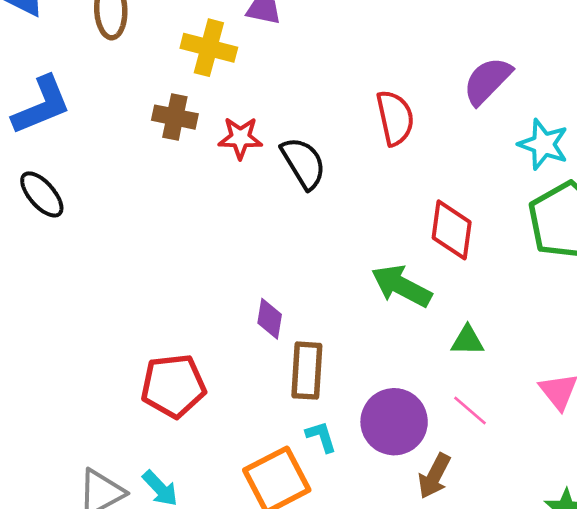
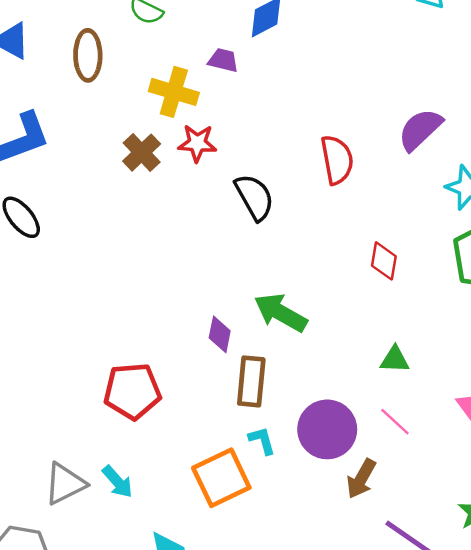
brown cross: (175, 117) -> (142, 153), turned 33
red star: (240, 138) -> (197, 143), moved
red diamond: (452, 230) -> (384, 261), size x0.7
green arrow: (401, 286) -> (281, 313), moved

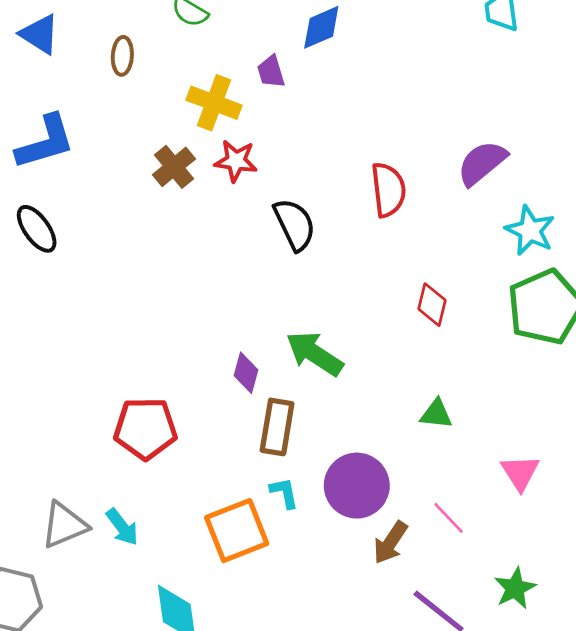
brown ellipse: (88, 55) -> (122, 56), size x0.7
purple trapezoid: (223, 60) -> (271, 72), turned -124
pink line: (395, 422) -> (449, 518), moved

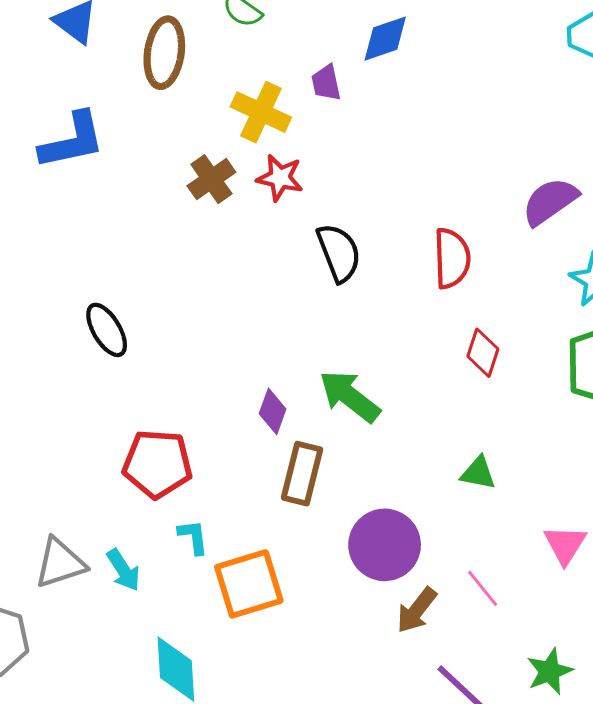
brown ellipse: (122, 56) -> (164, 53), size x1.6
red semicircle: (388, 190) -> (452, 258), moved
black ellipse: (37, 229) -> (107, 330), moved
cyan L-shape: (284, 493) -> (193, 537), moved

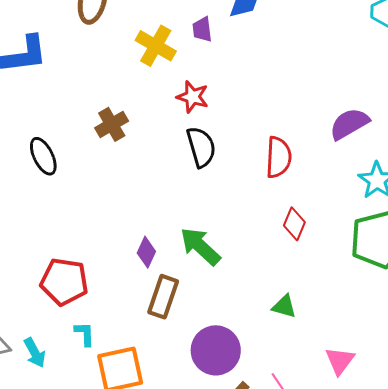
red star: (280, 178) -> (193, 97), moved
brown cross: (211, 179) -> (112, 124), moved
black ellipse: (107, 330) -> (43, 156), moved

